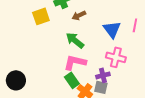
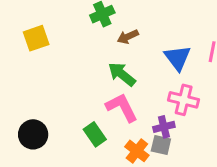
yellow square: (41, 16) -> (36, 38), moved
pink L-shape: (75, 62) -> (122, 107), turned 50
green rectangle: (72, 80) -> (95, 134), moved

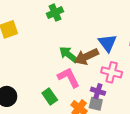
brown arrow: (128, 37) -> (86, 57), moved, size x1.6
purple cross: (164, 127) -> (98, 91), turned 32

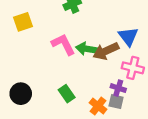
green arrow: (69, 55) -> (87, 49), turned -30
pink L-shape: (69, 78) -> (63, 44), moved

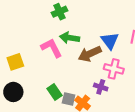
yellow square: (23, 22) -> (15, 62), moved
green arrow: (87, 49) -> (70, 38), moved
gray square: (116, 102) -> (69, 99), moved

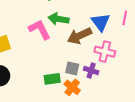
green rectangle: (54, 92) -> (52, 79), moved, turned -63
gray square: (69, 99) -> (72, 68), moved

